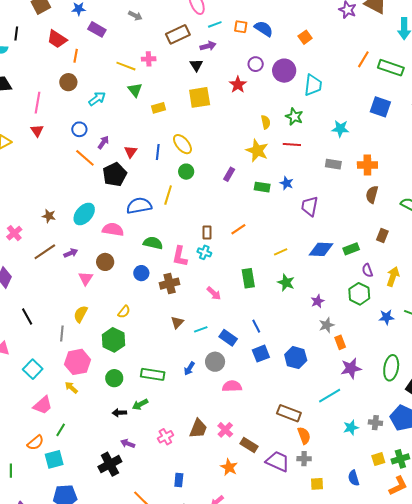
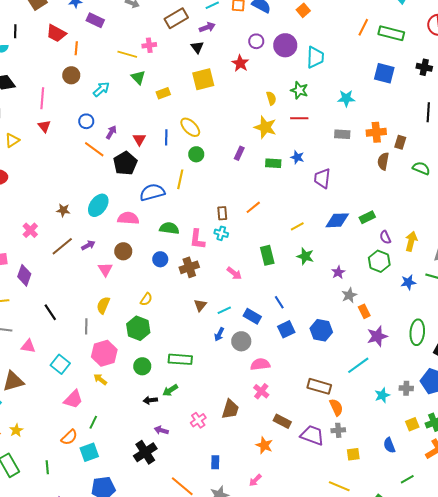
brown rectangle: (382, 236) -> (400, 142), moved
blue arrow: (189, 369) -> (219, 334), moved
pink cross: (225, 430) -> (261, 391), moved

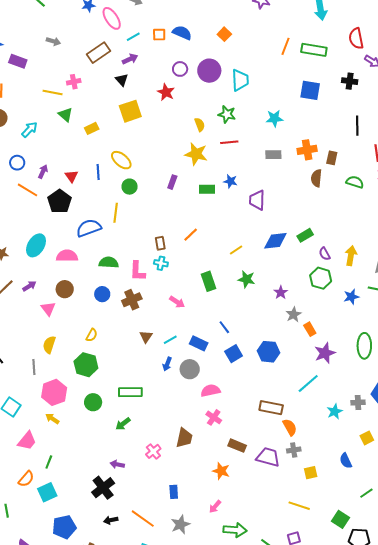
black arrow: (150, 400) -> (111, 520), moved

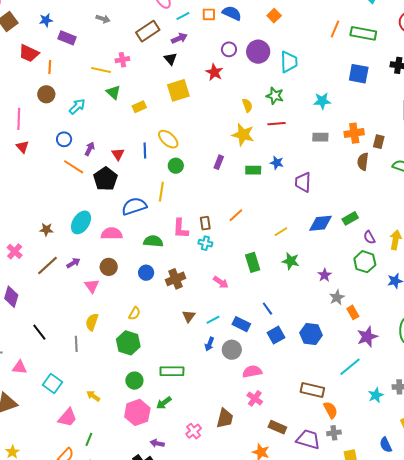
pink L-shape: (137, 271) -> (181, 229), moved
pink hexagon: (54, 392) -> (137, 412), moved

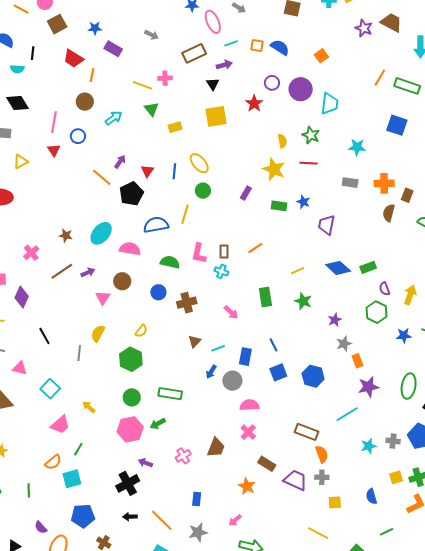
blue circle: (64, 139) -> (78, 136), moved
blue diamond: (320, 223) -> (338, 268), turned 40
blue rectangle: (241, 324) -> (245, 357), turned 66

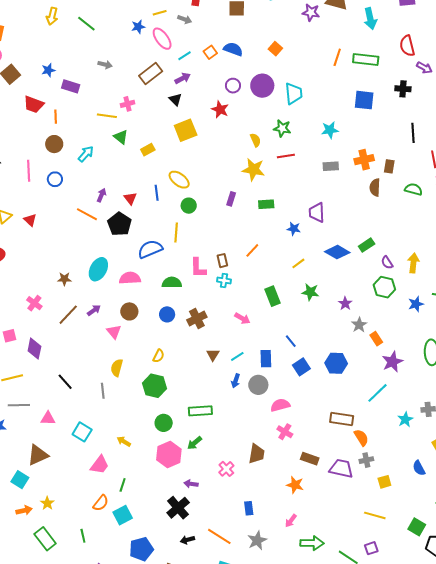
orange square: (257, 46) -> (210, 52), turned -32
red triangle: (54, 150) -> (30, 220), moved
blue star: (303, 202) -> (294, 229), moved

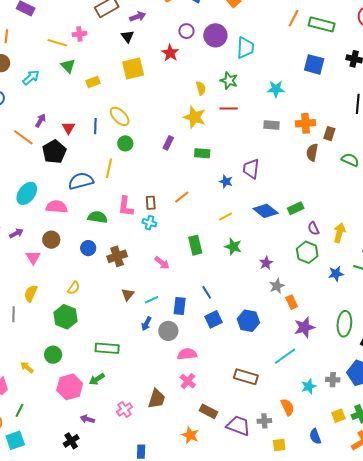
green circle: (164, 423) -> (53, 355), moved
orange semicircle: (361, 438) -> (288, 407), moved
black cross: (178, 508) -> (71, 441), size x0.7

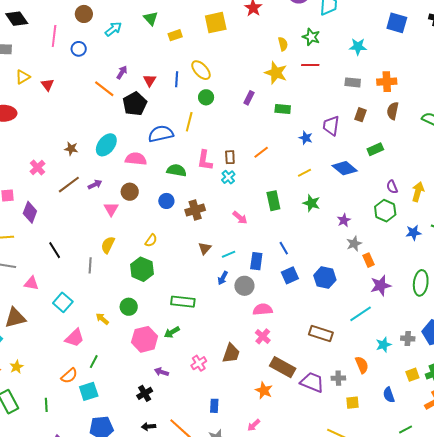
brown rectangle: (329, 134) -> (361, 115), moved
green rectangle: (296, 208) -> (375, 149), moved
cyan cross: (149, 223) -> (228, 177), turned 32
brown rectangle: (208, 411) -> (283, 367), size x1.4

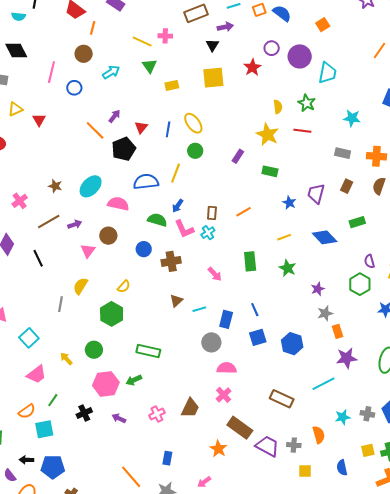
pink L-shape: (205, 160) -> (184, 229), moved, turned -40
black line: (55, 250) -> (38, 258), moved
blue arrow: (223, 278) -> (178, 206), moved
black cross: (145, 393) -> (84, 413), moved
black arrow: (149, 426) -> (26, 460), moved

